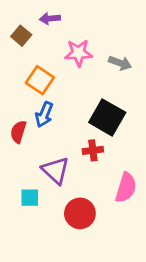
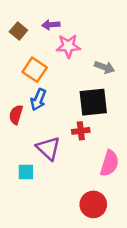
purple arrow: (50, 19) -> (51, 25), moved
gray arrow: (120, 63) -> (104, 67), moved
black square: (107, 117) -> (93, 102), turned -36
red circle: (80, 213) -> (93, 204), moved

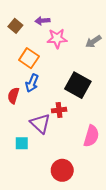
gray arrow: (104, 67) -> (93, 42), moved, turned 126
black square: (93, 102) -> (78, 85), turned 35
red cross: (81, 131) -> (59, 110), moved
red circle: (93, 204) -> (62, 170), moved

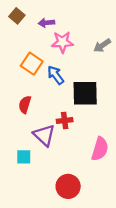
brown square: (15, 26) -> (17, 16), moved
blue arrow: (32, 83) -> (56, 75), moved, turned 120
black square: (78, 85) -> (85, 93), turned -30
red semicircle: (13, 96) -> (25, 105), moved

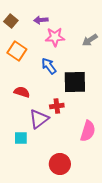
brown square: (17, 16) -> (11, 21), moved
orange square: (32, 64) -> (17, 51), moved
red semicircle: (25, 105) -> (22, 92), turned 91
purple triangle: (44, 135) -> (39, 119), turned 40

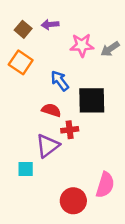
brown square: (11, 21) -> (23, 29), moved
pink star: (55, 37) -> (82, 45), moved
red semicircle: (22, 92) -> (51, 110), moved
pink semicircle: (88, 131) -> (105, 185), moved

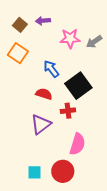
black square: (92, 100) -> (78, 86), turned -35
red cross: (70, 130) -> (68, 111), moved
cyan square: (26, 169) -> (35, 172), moved
pink semicircle: (105, 185) -> (77, 144), moved

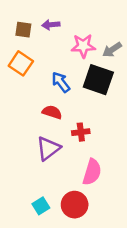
brown square: (20, 25) -> (23, 30), turned -32
black square: (78, 86) -> (98, 80), moved, turned -35
cyan square: (35, 172) -> (41, 206), turned -32

